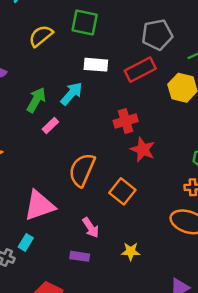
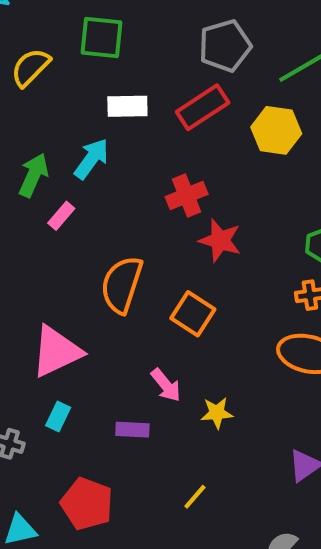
pink arrow: (91, 228) -> (166, 385), moved
cyan rectangle: (26, 242) -> (58, 417), moved

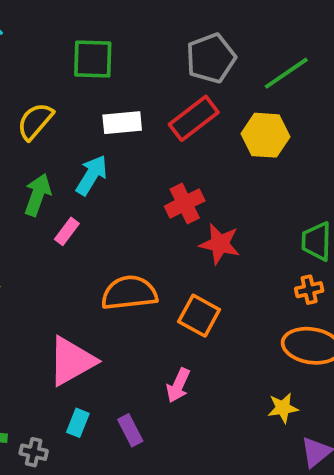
yellow semicircle: (31, 67) -> (35, 121), moved
orange semicircle: (122, 285) -> (129, 293), turned 70
pink arrow: (166, 385) -> (178, 385), turned 68
yellow star: (217, 413) -> (283, 408), moved
purple rectangle: (132, 430) -> (130, 430), moved, turned 64

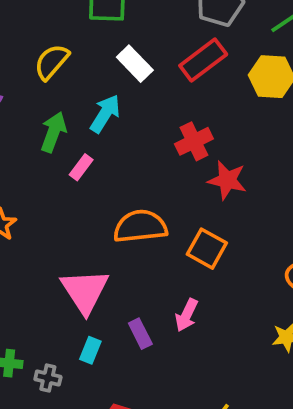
white rectangle: (122, 123) -> (135, 64), turned 51
pink triangle: (72, 361) -> (85, 291), turned -34
purple rectangle: (130, 430) -> (140, 334), moved

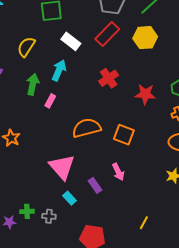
red star: (227, 180) -> (145, 94), moved
pink arrow: (187, 315) -> (118, 172), turned -42
cyan rectangle: (90, 350) -> (70, 198), turned -56

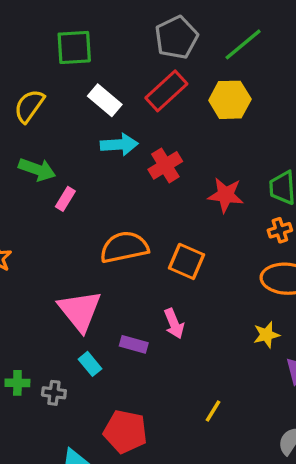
cyan arrow: (59, 70) -> (119, 145), moved, turned 60
green arrow: (33, 84) -> (37, 169), turned 95
purple rectangle: (95, 185) -> (134, 344), turned -42

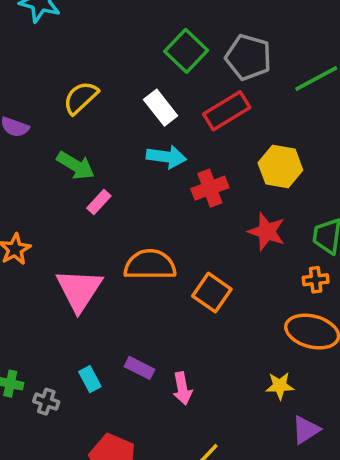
gray pentagon: (176, 37) -> (248, 57), turned 30
green square: (74, 47) -> (186, 51), moved, turned 36
yellow hexagon: (230, 100) -> (280, 167), moved
pink triangle: (80, 311) -> (79, 290), moved
pink arrow: (174, 324) -> (182, 388), moved

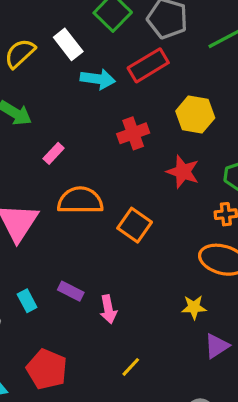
white rectangle: (161, 108) -> (68, 44), moved
cyan arrow: (166, 157) -> (98, 79), moved
pink rectangle: (99, 202) -> (54, 153), moved

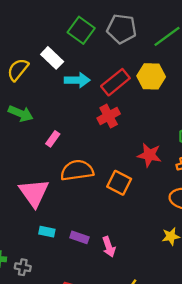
red rectangle: (148, 65) -> (115, 82), moved
yellow hexagon: (195, 115) -> (151, 76), moved
red star: (183, 172) -> (149, 155), moved
cyan rectangle: (27, 301) -> (47, 232), moved, turned -42

